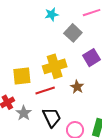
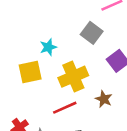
cyan star: (52, 14) -> (48, 47), moved
yellow square: (22, 76) -> (30, 72), moved

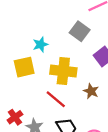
yellow cross: (73, 77) -> (63, 71), turned 30
red line: (65, 108) -> (56, 99), turned 65

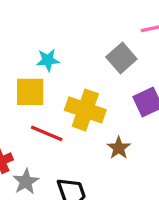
cyan star: (40, 44) -> (48, 60), moved
red line: (56, 99) -> (47, 133), moved, turned -30

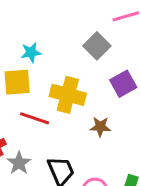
brown star: (119, 148) -> (100, 127), turned -30

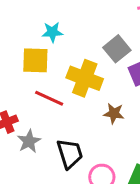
gray square: (97, 46) -> (117, 49), moved

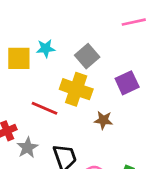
gray square: (117, 49) -> (87, 56), moved
yellow square: (35, 60) -> (19, 58), moved

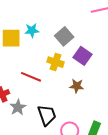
purple square: (127, 83) -> (82, 56), moved, turned -30
yellow cross: (76, 89) -> (56, 62), size x0.7

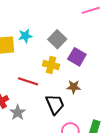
black trapezoid: (47, 115) -> (55, 104), moved

